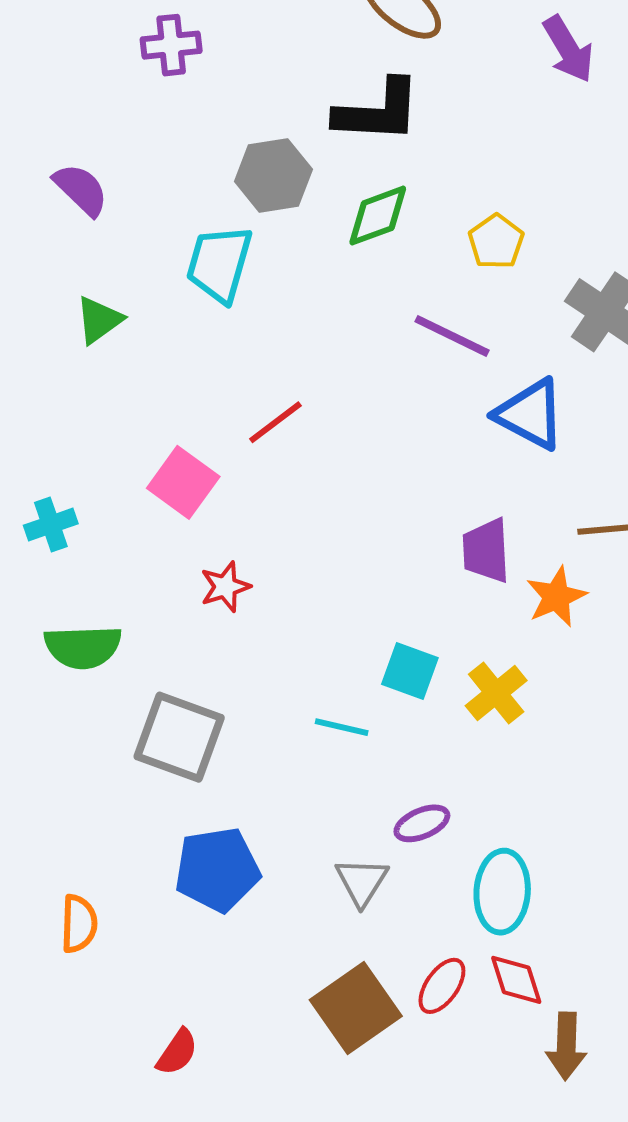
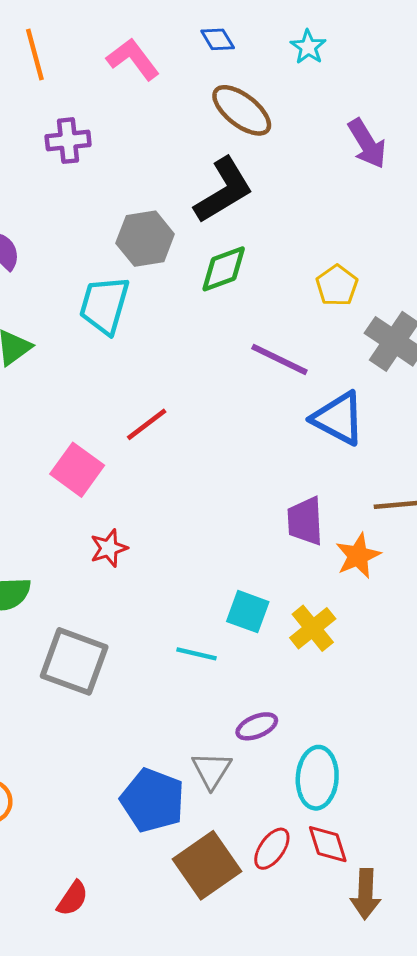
black L-shape: (378, 111) -> (224, 190), turned -34
yellow pentagon: (496, 242) -> (337, 285), moved
blue pentagon: (217, 870) -> (153, 800), moved, turned 30

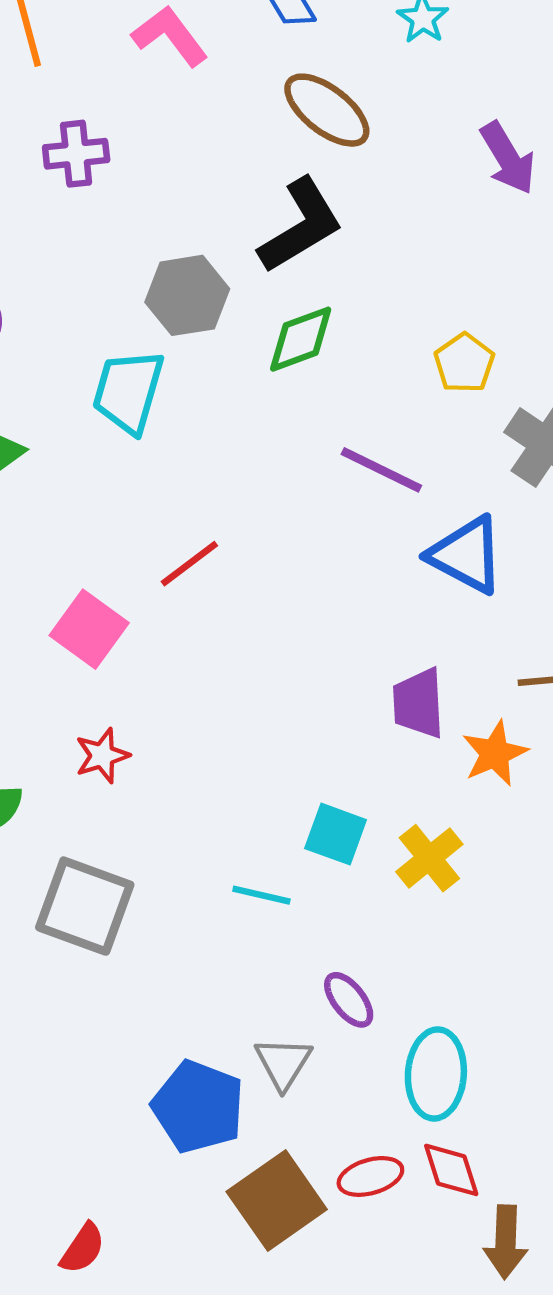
red star: (109, 548) -> (102, 756), moved
purple ellipse: (257, 726) -> (349, 1000), turned 75
red ellipse: (272, 849) -> (370, 1176), turned 39

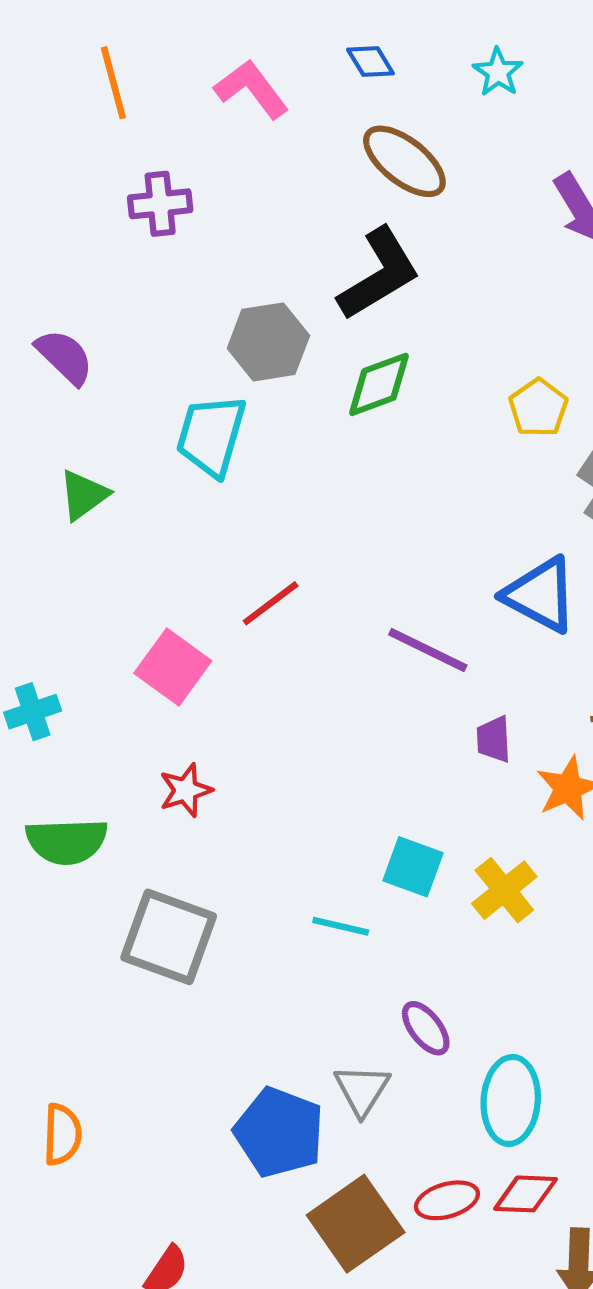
purple line: (381, 470) -> (428, 650), moved
purple trapezoid: (418, 703) -> (494, 739), size x0.7
red diamond: (451, 1170) -> (526, 1194), turned -70

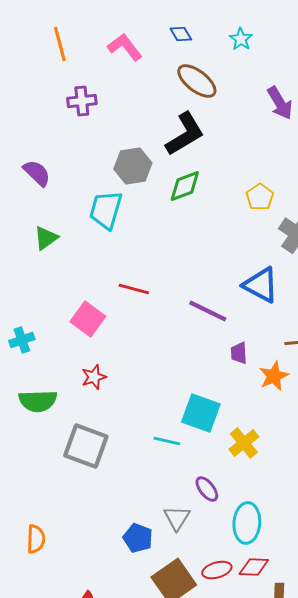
red line: (271, 603) -> (134, 289), turned 52
cyan square: (413, 867) -> (201, 413), size x1.4
yellow cross: (504, 890) -> (244, 443), moved
blue pentagon: (279, 1132) -> (138, 538), size x0.7

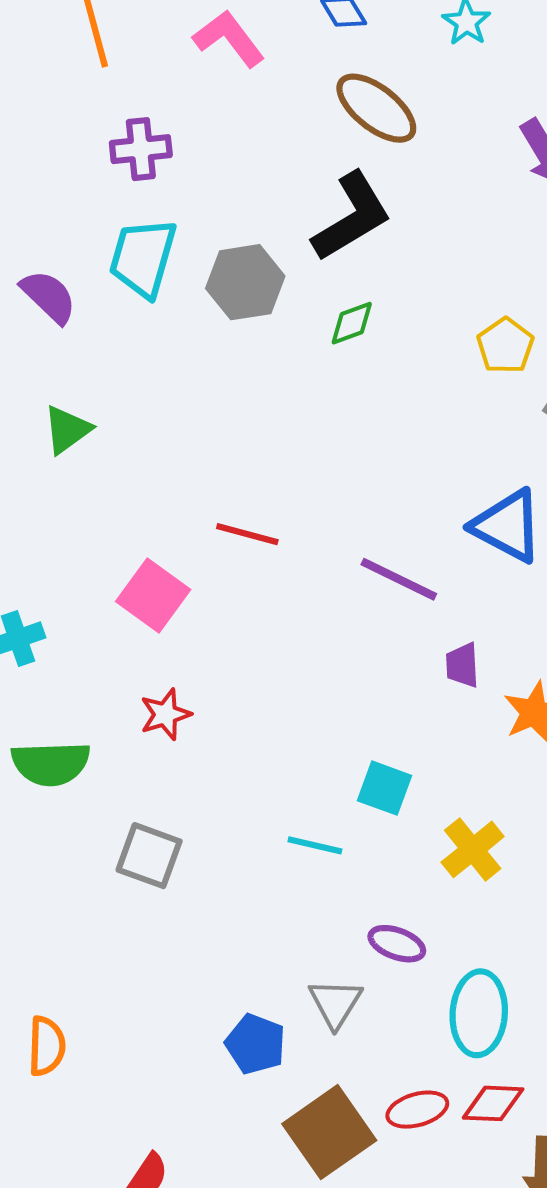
green diamond: (185, 186) -> (352, 323), size x0.7
cyan trapezoid: (106, 210) -> (143, 258), moved
cyan square: (201, 413) -> (385, 788), size x0.7
gray square: (86, 446) -> (149, 856), size x0.7
purple ellipse: (207, 489) -> (397, 944), turned -32

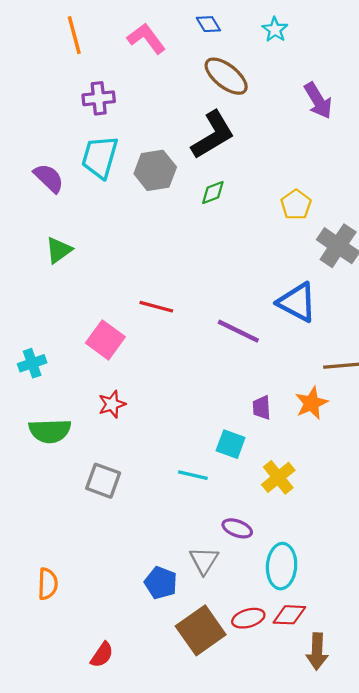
purple trapezoid: (462, 665) -> (262, 408), moved

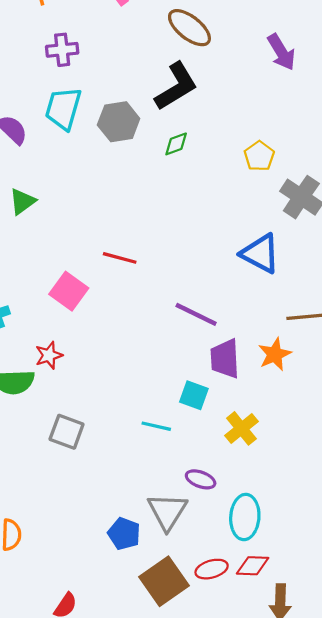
purple line: (238, 331) -> (196, 314), moved
red star: (112, 404) -> (49, 355), moved
purple trapezoid: (262, 408) -> (225, 359), size x1.6
gray triangle: (204, 561) -> (167, 511), size x1.4

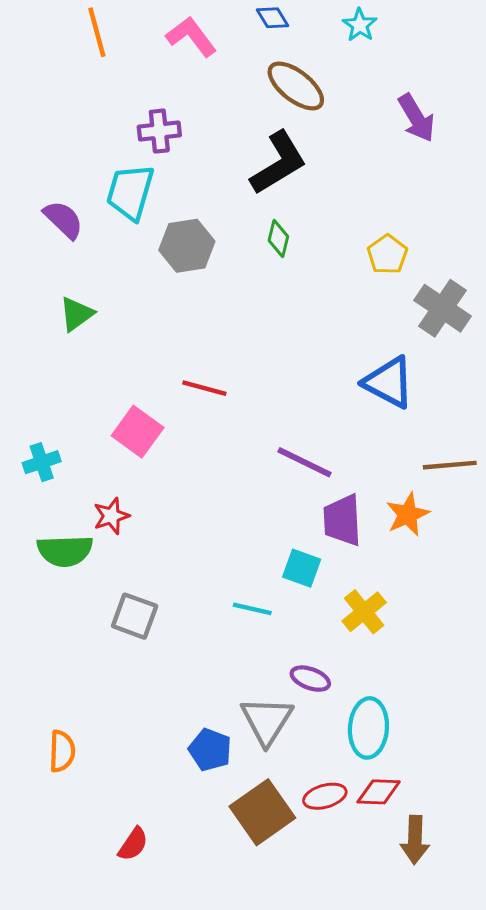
purple cross: (62, 50) -> (159, 131), moved
gray hexagon: (119, 122) -> (187, 246), moved
green diamond: (176, 144) -> (278, 238), turned -56

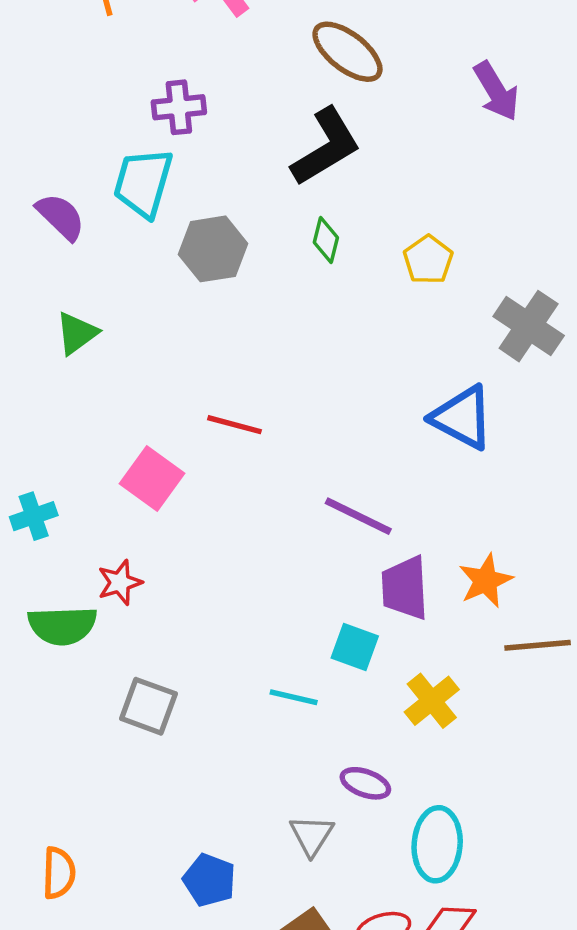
yellow pentagon: (387, 254) -> (428, 260), moved
brown line: (450, 465) -> (538, 645), moved
gray triangle: (267, 721) -> (312, 835), size x0.7
blue pentagon: (210, 750) -> (209, 880), moved

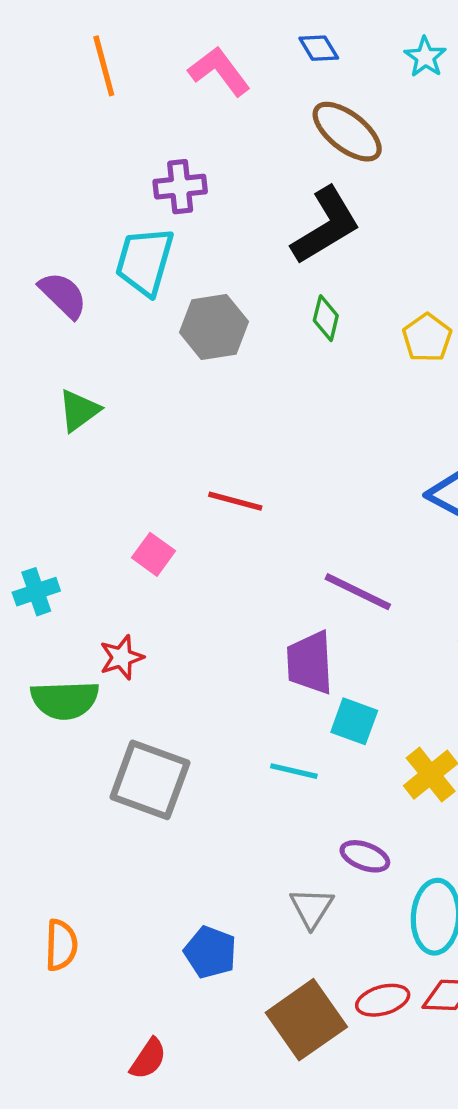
pink square: (152, 478) -> (154, 554), size x0.7
purple trapezoid: (405, 588) -> (310, 663), moved
gray square: (148, 706) -> (150, 780), size x1.4

